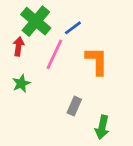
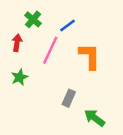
green cross: (36, 21) -> (33, 19), size x0.6
green arrow: (102, 127) -> (95, 118), turned 115

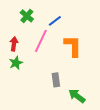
red arrow: (17, 43) -> (14, 44), moved
gray rectangle: (69, 98) -> (56, 80), turned -32

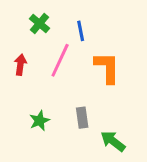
blue line: (55, 21) -> (81, 31), turned -64
green star: (16, 63) -> (39, 121), moved

